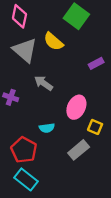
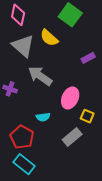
gray arrow: (44, 83) -> (40, 76), size x1.4

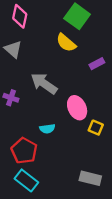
yellow semicircle: (49, 38) -> (66, 43), moved
gray triangle: (23, 46) -> (13, 49), moved, size x0.7
pink ellipse: (70, 98) -> (77, 108), turned -50
gray rectangle: (72, 137) -> (90, 178), moved, turned 54

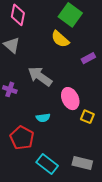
cyan rectangle: (26, 180) -> (47, 164), moved

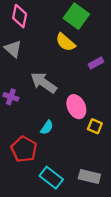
cyan semicircle: (43, 118) -> (47, 127), turned -48

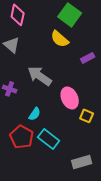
cyan semicircle: (47, 127) -> (35, 114), moved
gray rectangle: (89, 176) -> (82, 162), turned -30
cyan rectangle: (51, 178) -> (49, 139), moved

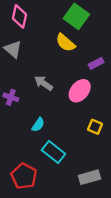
gray arrow: (40, 76) -> (44, 83), size x0.7
pink ellipse: (70, 98) -> (80, 91), moved, turned 65
red pentagon: (22, 137) -> (24, 176), moved

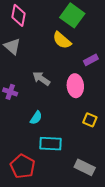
pink ellipse: (80, 91) -> (75, 86), turned -45
cyan rectangle: (53, 152) -> (51, 144), turned -35
gray rectangle: (90, 177) -> (85, 167), turned 42

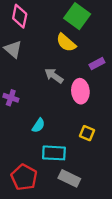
gray arrow: (41, 78) -> (54, 76), moved
yellow square: (90, 120) -> (87, 133), moved
gray rectangle: (85, 167) -> (69, 178), moved

